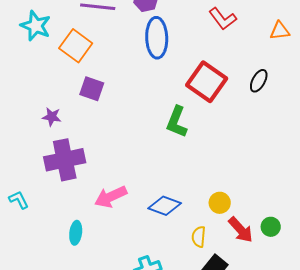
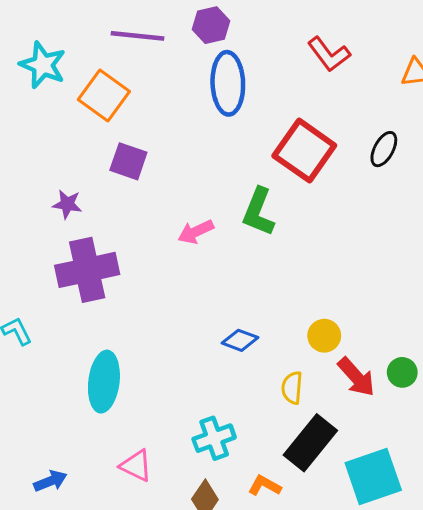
pink arrow: (111, 197) -> (196, 232), moved, size x0.7
blue diamond: (165, 206) -> (240, 340), size x0.7
cyan ellipse: (76, 233) -> (104, 382), size x1.6

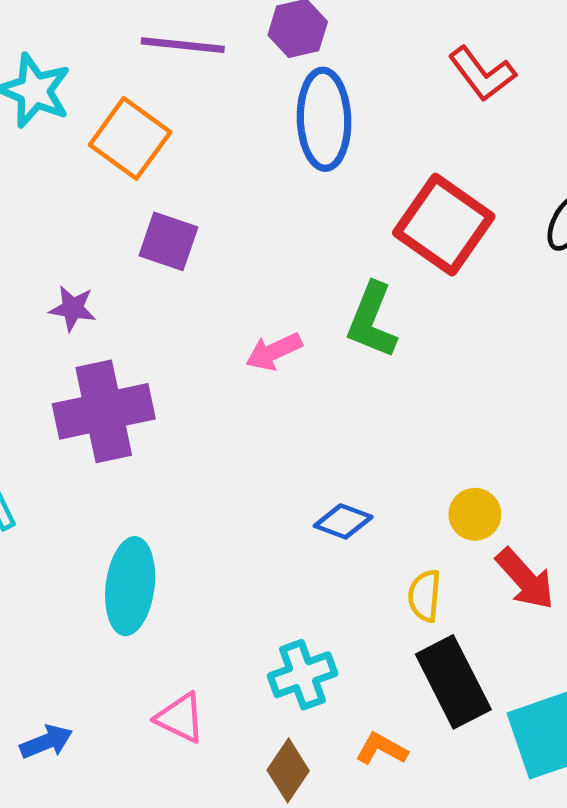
black rectangle: (310, 443) -> (453, 682), turned -66

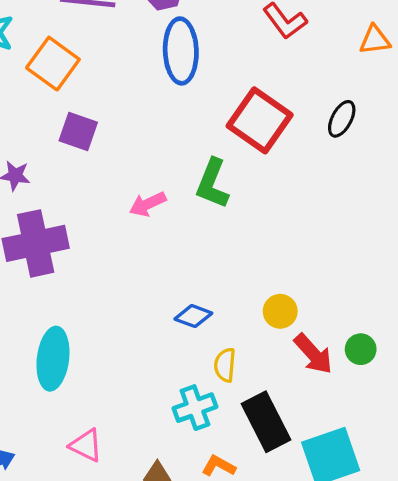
yellow semicircle: (425, 596) -> (225, 365), moved
cyan cross: (302, 675) -> (195, 408), moved

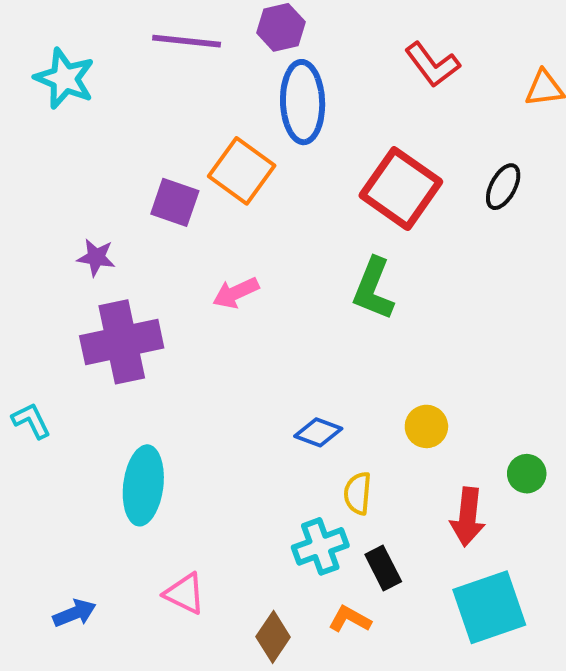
orange square: (53, 64) -> (242, 171), moved
green L-shape: (212, 184) -> (373, 289), moved
pink arrow: (148, 204) -> (236, 293), moved
red arrow: (313, 354) -> (468, 517), moved, turned 48
black rectangle: (266, 422) -> (383, 568), moved, size x0.6

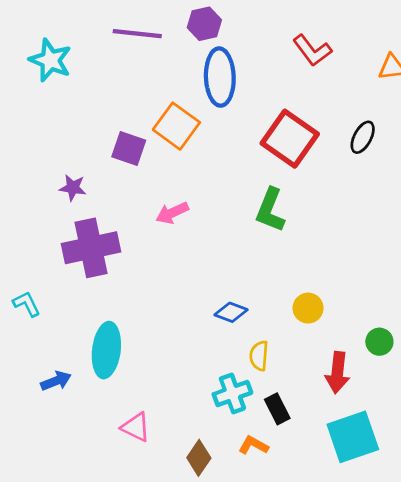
blue arrow: (74, 613) -> (56, 381), moved

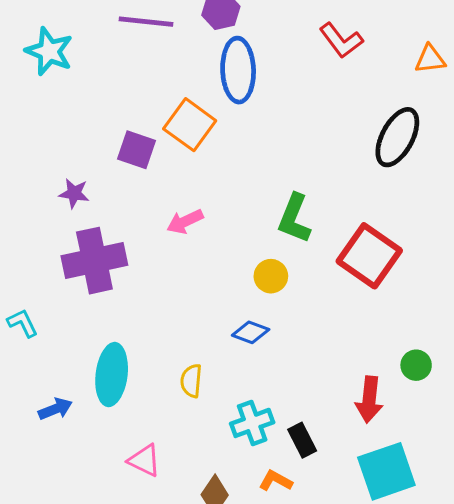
black ellipse: (363, 137) -> (397, 137), size x1.6
red square: (290, 139) -> (369, 256), moved
yellow circle: (308, 308) -> (271, 276), moved
yellow semicircle: (259, 356) -> (191, 381), moved

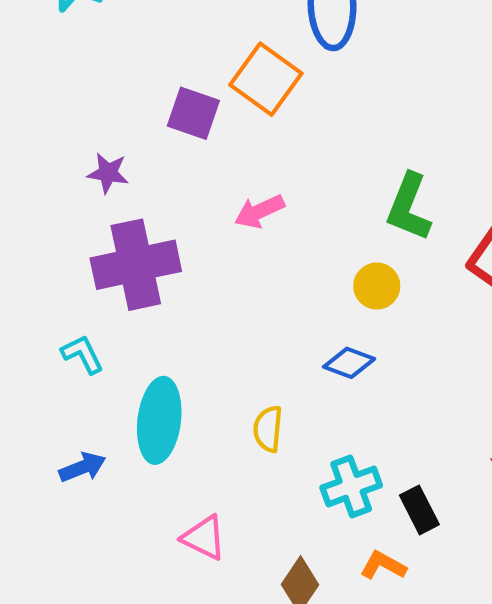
cyan L-shape: (23, 323) -> (82, 354), moved

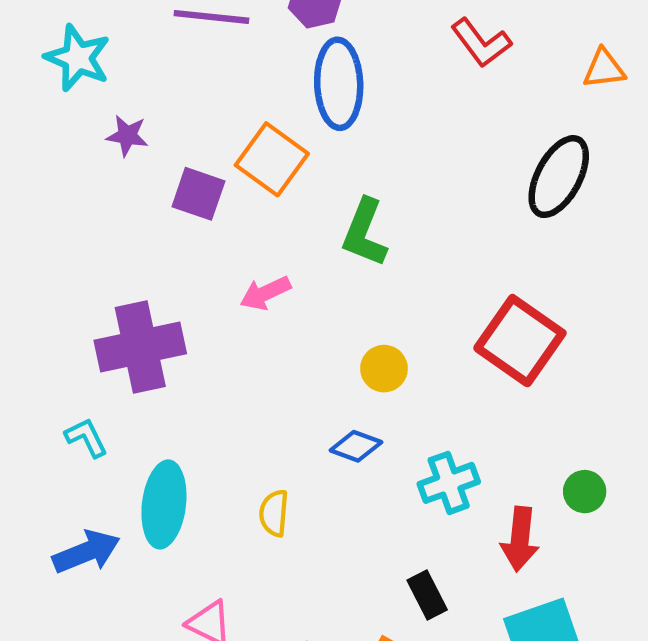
purple star: (108, 173) -> (127, 136), moved
green L-shape: (409, 207) -> (365, 233), moved
blue arrow: (82, 467) -> (86, 552), size x1.4
cyan cross: (351, 486) -> (449, 483), moved

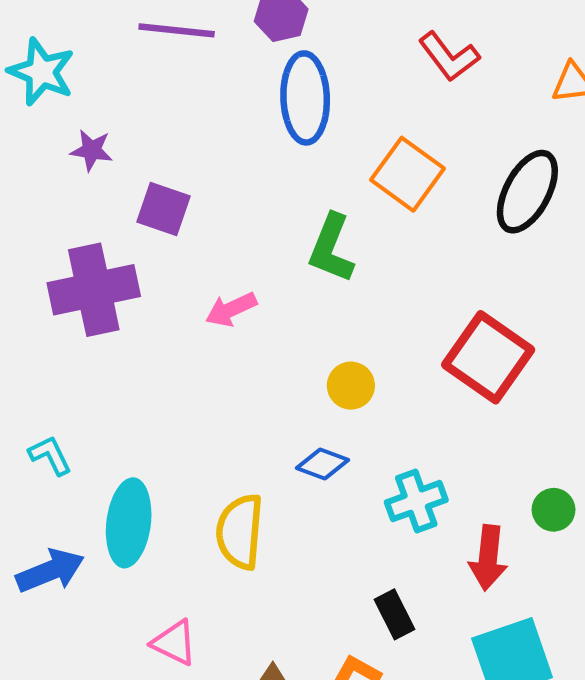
orange square: (272, 159) -> (408, 174), moved
purple cross: (140, 347) -> (94, 290), moved
yellow semicircle: (274, 513) -> (240, 532), size x1.6

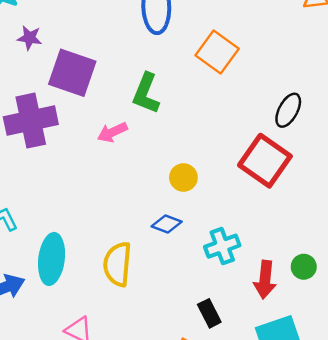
black ellipse: (527, 192) -> (288, 110), moved, size x0.7
purple square: (163, 209) -> (72, 73), size x1.5
green L-shape: (331, 248) -> (146, 93), moved
green circle: (554, 510) -> (304, 267), moved

